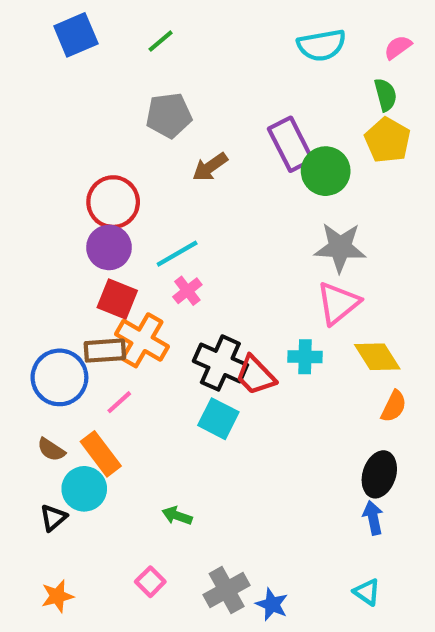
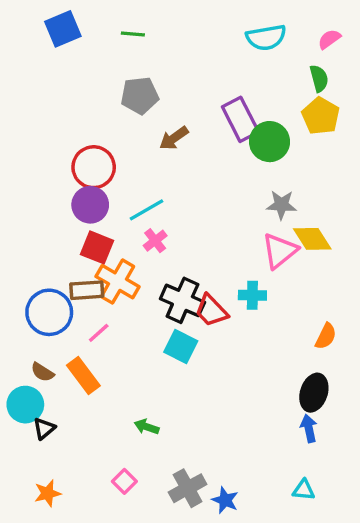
green line: (161, 41) -> (133, 34), turned 45
gray star: (340, 247) -> (281, 205), size x0.7
yellow diamond: (377, 357) -> (312, 239), moved
cyan circle: (84, 489) -> (25, 405), moved
cyan triangle: (367, 592) -> (304, 490), turned -30

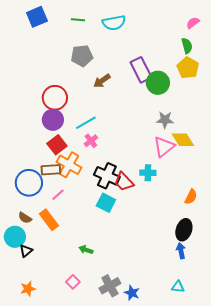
cyan semicircle: (266, 37) -> (114, 23), moved
red square: (97, 247) -> (57, 145), turned 30

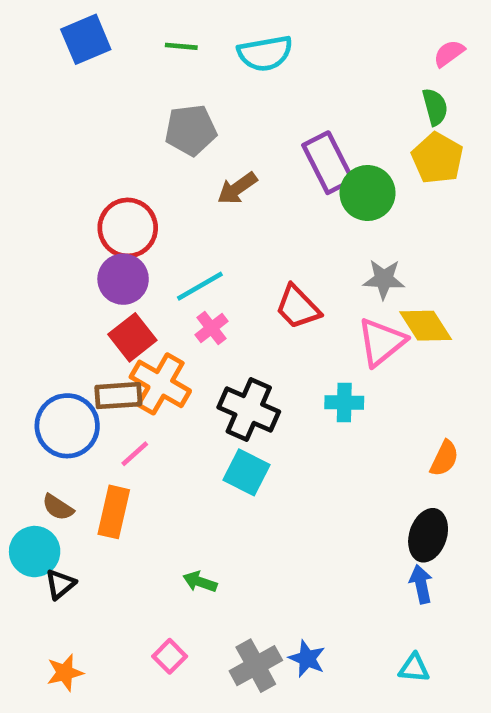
red trapezoid: (124, 182) -> (298, 307), moved
orange rectangle: (49, 220) -> (114, 512), turned 50
blue star: (132, 293) -> (307, 659), moved

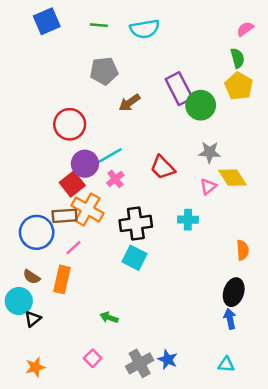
purple circle: (123, 279) -> (85, 164), moved
pink triangle: (381, 342) -> (208, 187), size x0.6
black cross: (249, 410) -> (136, 223), turned -32
orange semicircle: (444, 458) -> (243, 250), turned -30

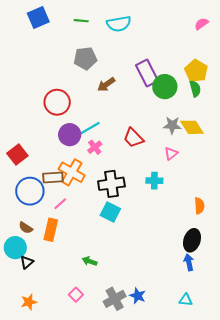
green semicircle: (238, 58) -> (195, 89), moved
yellow diamond: (232, 178) -> (192, 127), moved
red square: (72, 184) -> (17, 155), moved

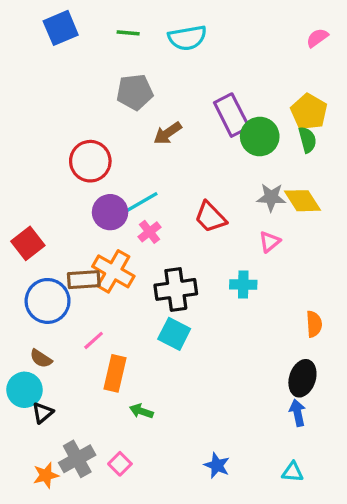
pink line: (60, 204) -> (94, 340), moved
orange rectangle: (51, 230) -> (115, 373), moved
gray cross: (115, 299) -> (77, 459), moved

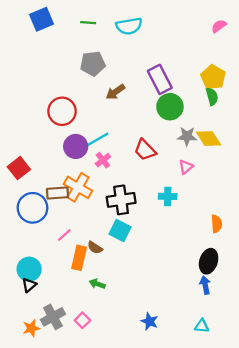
green circle: (260, 136) -> (170, 107), moved
brown semicircle: (41, 359) -> (95, 248), moved
cyan circle: (25, 390) -> (29, 269), moved

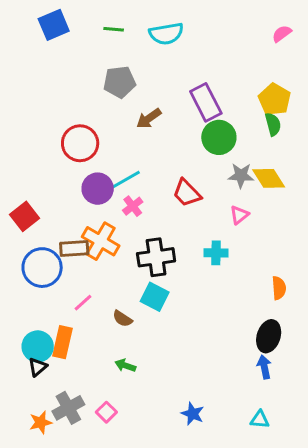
orange rectangle: (79, 258) -> (62, 342), moved

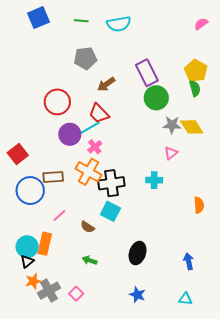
red trapezoid: (187, 193) -> (99, 113), moved
orange cross: (101, 241) -> (89, 172), moved
black ellipse: (269, 336) -> (138, 253), moved
orange star: (41, 422) -> (33, 281), moved

